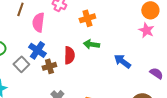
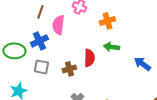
blue cross: (37, 50) -> (39, 41), moved, turned 30
gray square: (21, 64) -> (41, 67), turned -35

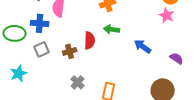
blue cross: (39, 41) -> (40, 23), turned 30
gray square: (41, 67) -> (42, 49), turned -35

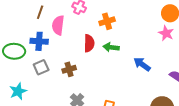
red semicircle: (90, 40) -> (89, 43), moved

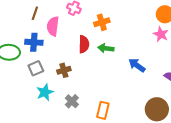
cyan star: (18, 91) -> (45, 92), moved

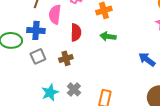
red semicircle: (84, 44) -> (76, 32), moved
blue arrow: (137, 65) -> (147, 59), moved
cyan star: (45, 92) -> (50, 92), moved

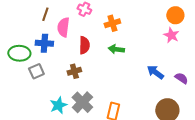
gray square: (38, 56) -> (36, 71), moved
gray cross: (74, 89) -> (82, 102), size x1.5

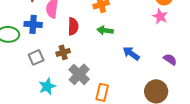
gray square: (36, 71) -> (36, 57), moved
blue arrow: (155, 72) -> (131, 53), moved
gray cross: (82, 102) -> (79, 74), moved

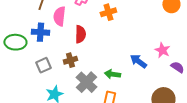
pink star: (160, 16) -> (162, 50), moved
green arrow: (105, 30) -> (112, 74), moved

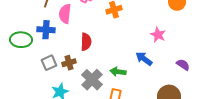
red semicircle: (80, 34) -> (86, 42), moved
pink star: (162, 50) -> (158, 35), moved
brown cross: (70, 60) -> (69, 63), moved

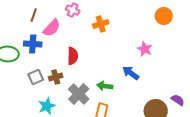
pink semicircle: (65, 14) -> (52, 28), turned -144
purple semicircle: (183, 65) -> (178, 100), moved

